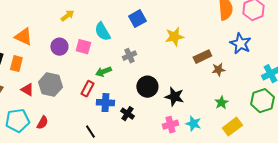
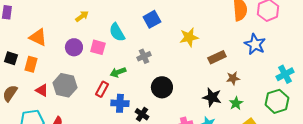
brown star: (218, 70) -> (233, 78), moved
black star: (174, 97) -> (212, 97), moved

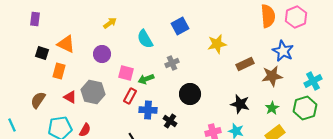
pink square: (98, 47) -> (126, 73), moved
black square: (11, 58) -> (42, 53), moved
brown star: (233, 78) -> (272, 76), moved, size x1.5
green star: (236, 103) -> (272, 108), moved

